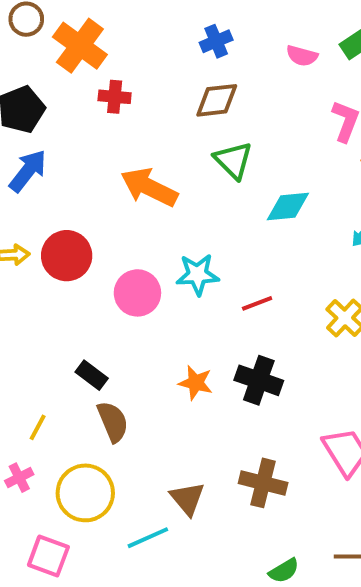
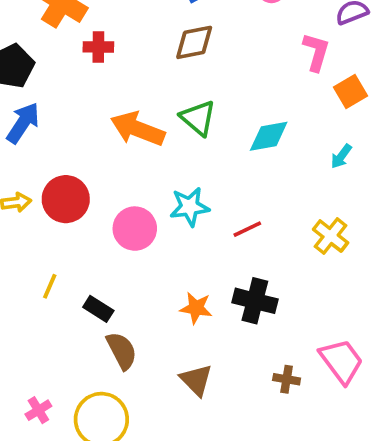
green triangle: (233, 160) -> (198, 118), moved
yellow line: (38, 427) -> (50, 286), moved
brown cross: (263, 483) -> (287, 379), moved, size x0.6
brown triangle: (187, 499) -> (196, 380), moved

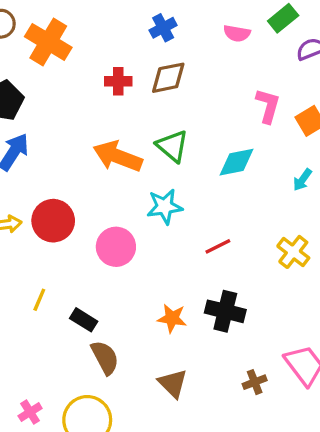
red cross: (98, 47) -> (118, 81), moved
pink L-shape: (316, 52) -> (268, 106), moved
cyan star: (190, 207) -> (165, 207), moved
brown cross: (287, 379) -> (255, 382), turned -30

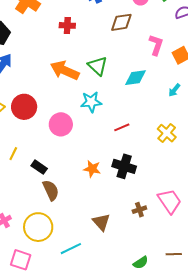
brown diamond: (168, 78) -> (121, 22), moved
brown triangle: (173, 383) -> (101, 222), moved

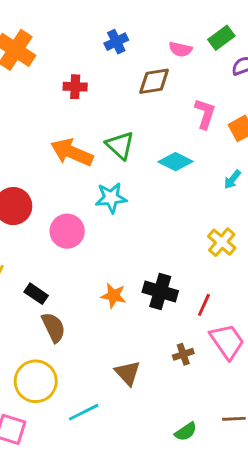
cyan diamond: (136, 78) -> (175, 162), turned 35
red line: (122, 127) -> (204, 305), moved, turned -42

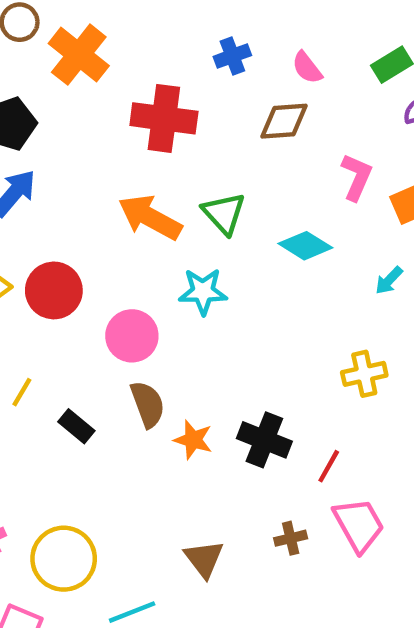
pink semicircle: (180, 49) -> (307, 68), moved, turned 35
red cross: (75, 87) -> (164, 118), size x1.8
yellow cross: (222, 242) -> (364, 374), turned 32
brown semicircle: (53, 327) -> (148, 404), moved

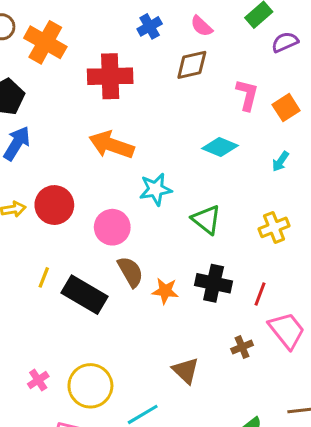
green triangle: (224, 213) -> (206, 220), moved
black rectangle: (76, 426) -> (85, 295), size x1.8

